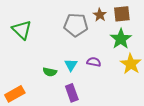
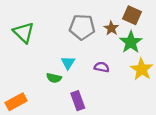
brown square: (122, 14) -> (132, 15), turned 30
brown star: (100, 15) -> (111, 28), moved
cyan triangle: (71, 65) -> (68, 63), moved

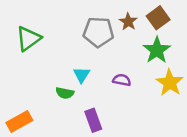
brown square: (132, 15) -> (158, 18), turned 30
brown star: (111, 28) -> (128, 22), moved
green triangle: (24, 32) -> (28, 39), turned 40

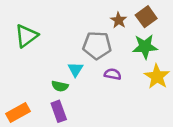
gray pentagon: (98, 32) -> (97, 45), moved
green star: (157, 50) -> (145, 47), turned 30
purple rectangle: (93, 120) -> (59, 111), moved

